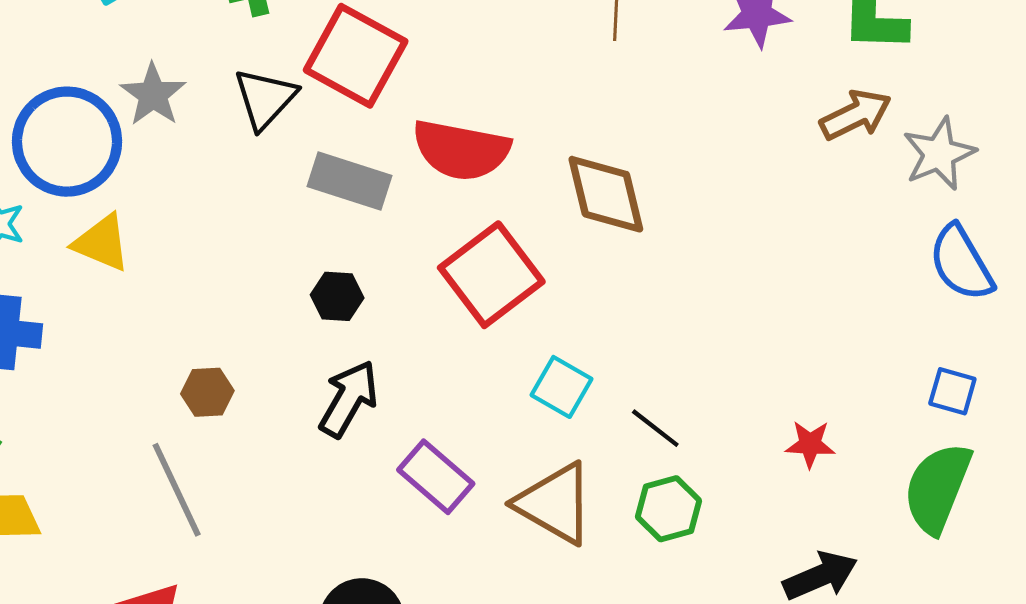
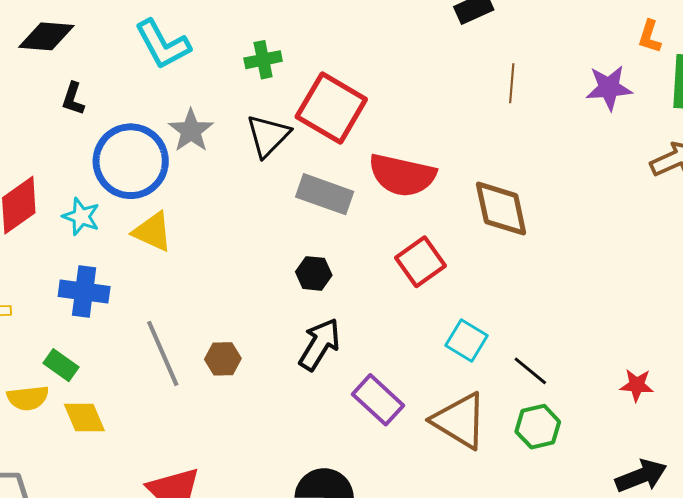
red square: (491, 275) -> (420, 262), size x0.7
brown hexagon: (207, 392) -> (223, 359), moved
gray line: (177, 490) -> (163, 353), moved

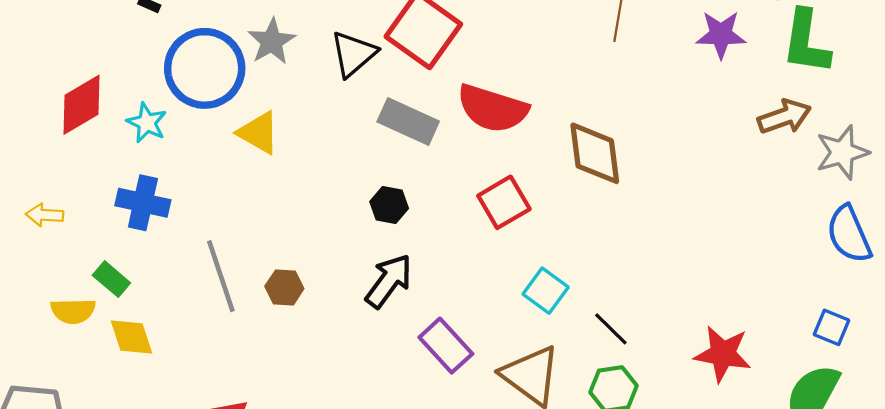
yellow triangle: (153, 232) -> (259, 133), moved
red star: (637, 385) -> (723, 354), size x1.6

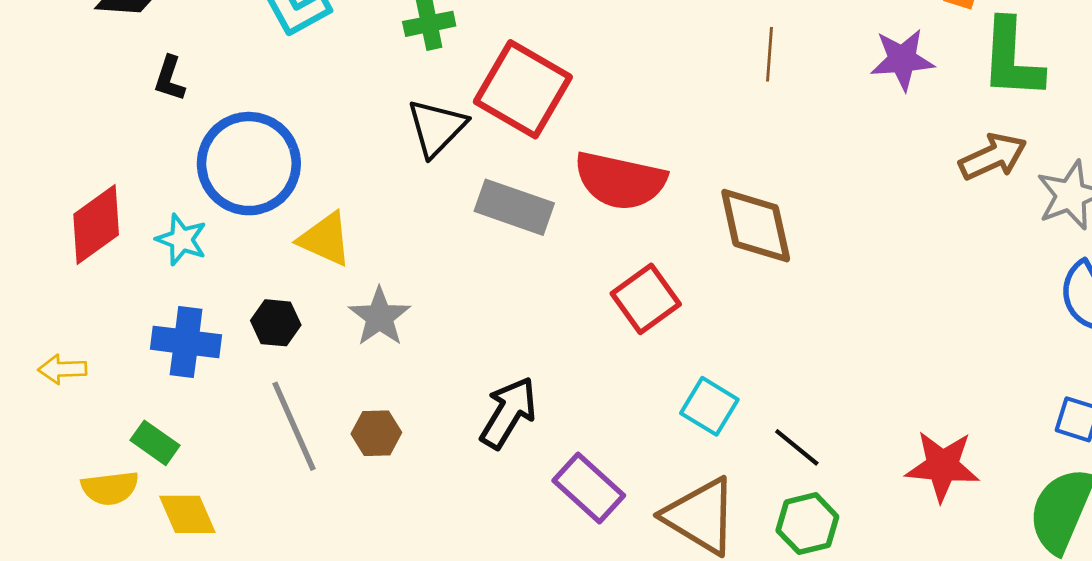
gray star: (272, 41) -> (380, 317), moved
black hexagon: (389, 205) -> (276, 323), moved

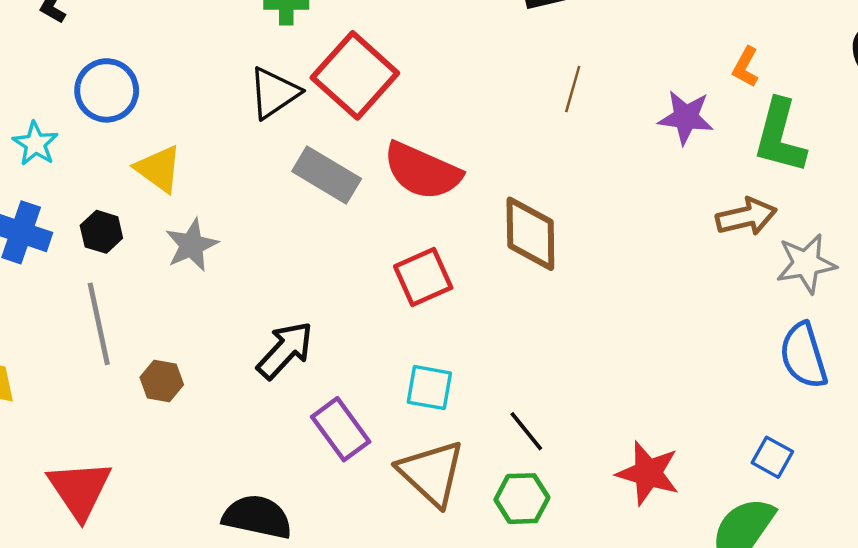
blue circle: (249, 164) -> (107, 90), size x0.7
cyan square: (709, 406) -> (429, 388), moved, turned -33
brown hexagon: (376, 433) -> (162, 381), moved

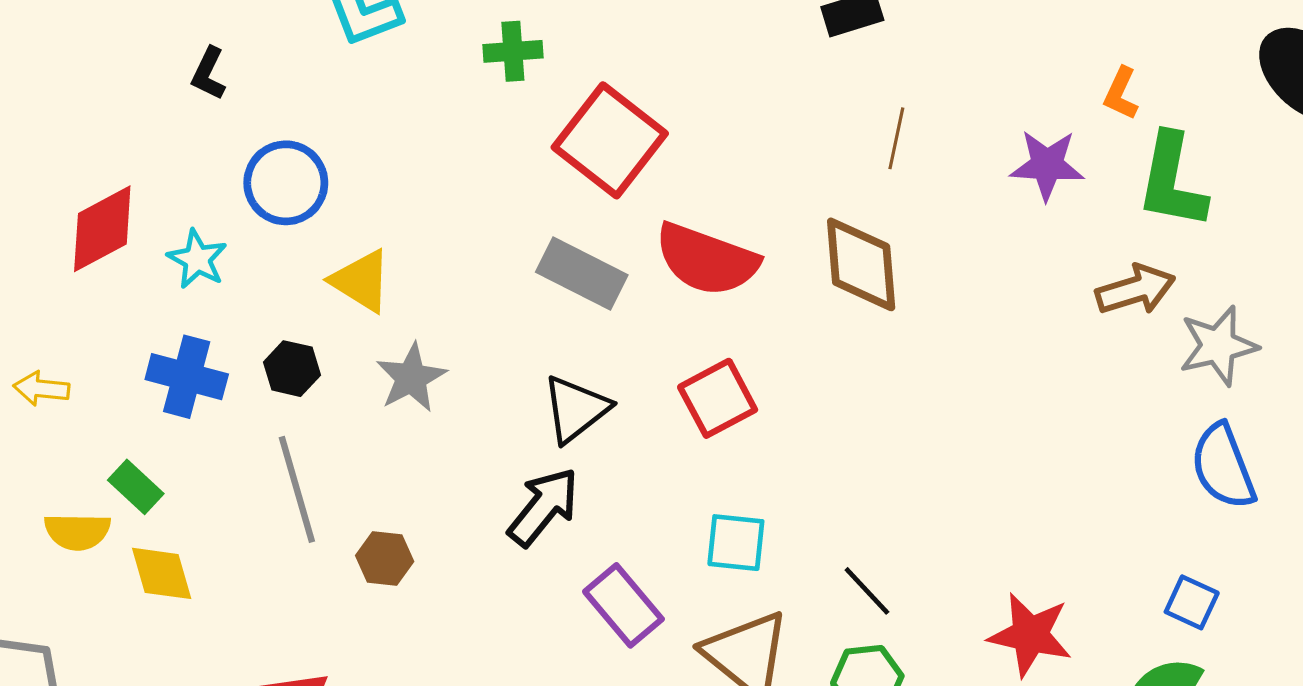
black triangle: (274, 93) -> (576, 409), moved
brown diamond: (530, 234) -> (861, 264), moved

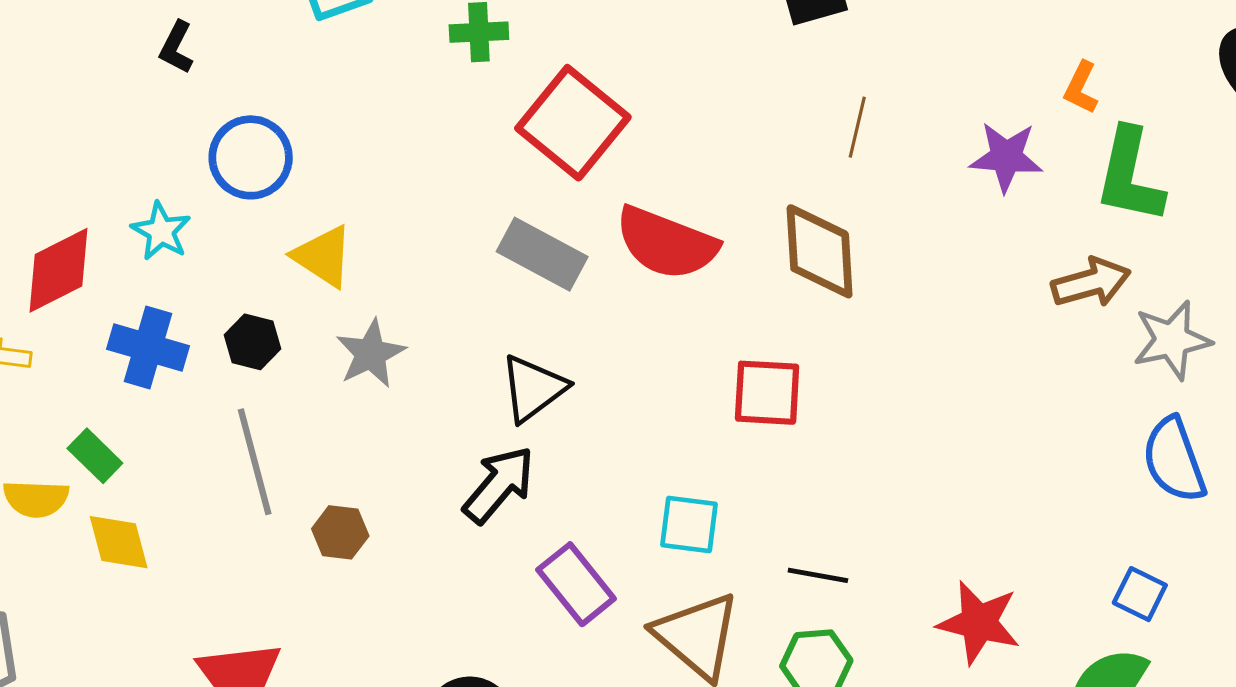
red diamond: (102, 229) -> (59, 270), moved
red square: (718, 398) -> (767, 393), moved, turned 30
black line: (867, 591) -> (818, 575), turned -38

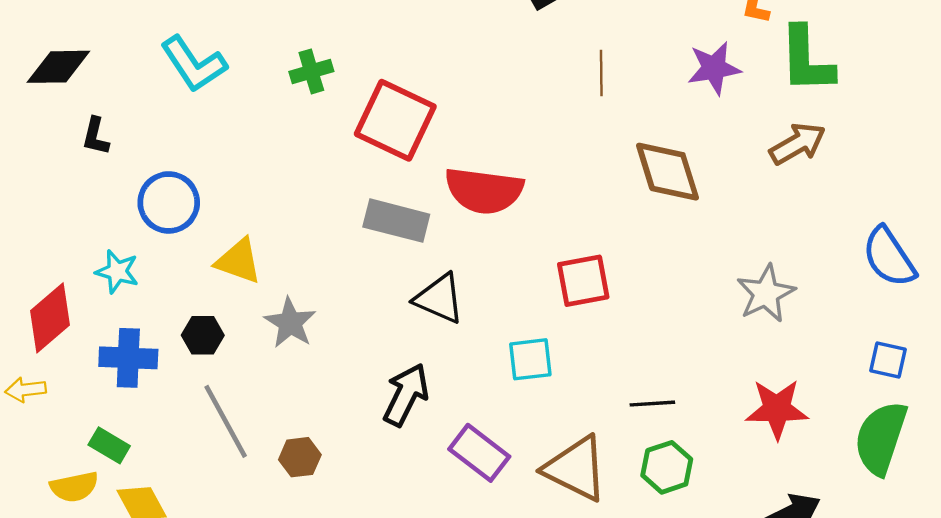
brown diamond: (820, 251) -> (668, 172), moved
gray star: (1172, 340) -> (766, 293), moved
black triangle: (533, 388) -> (439, 299), moved, turned -46
cyan square: (689, 525) -> (530, 359), moved

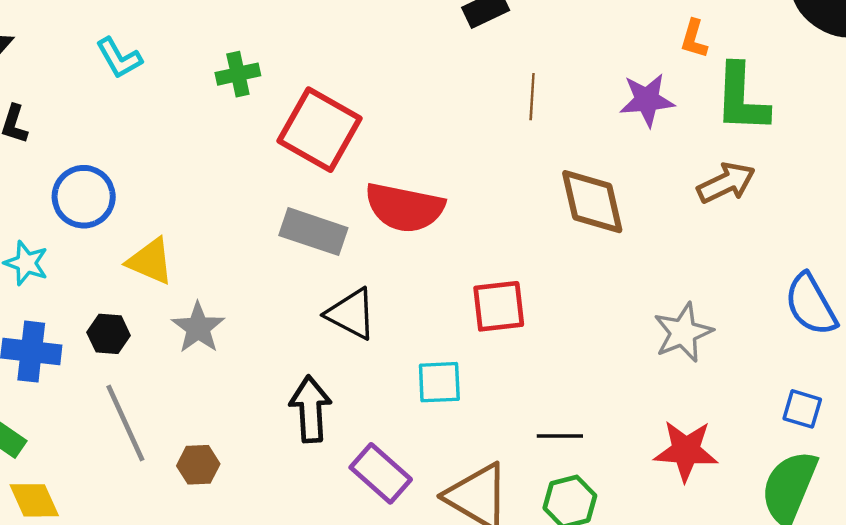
cyan L-shape: (194, 64) -> (119, 58), size x0.7
black arrow: (406, 395) -> (310, 409), turned -34

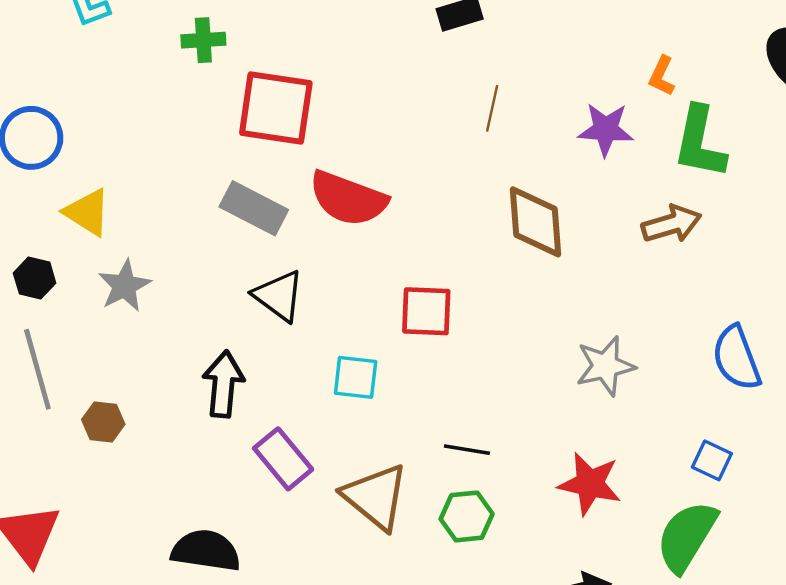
red square: (320, 130) -> (276, 108), turned -30

